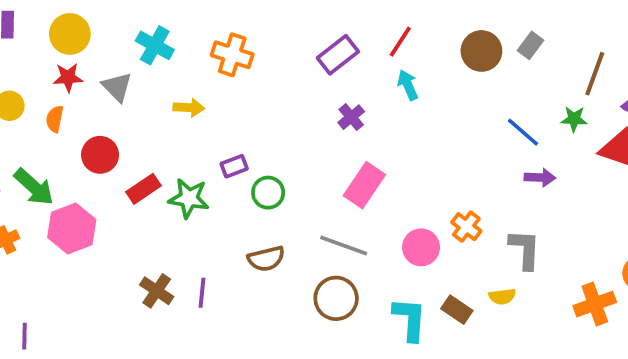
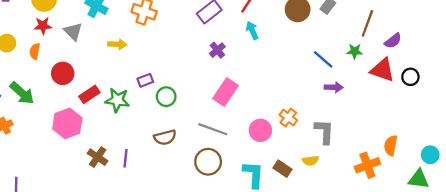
pink hexagon: (72, 228) -> (67, 123), moved

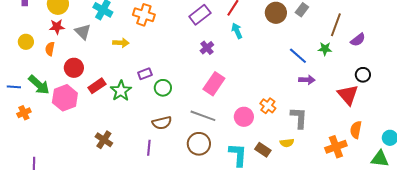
red triangle: (383, 70) -> (348, 95), moved, turned 30
black circle: (410, 77) -> (363, 75), moved
green star: (117, 100) -> (121, 91), turned 30
pink hexagon: (67, 123) -> (65, 98), moved
purple line: (125, 158) -> (149, 148), moved

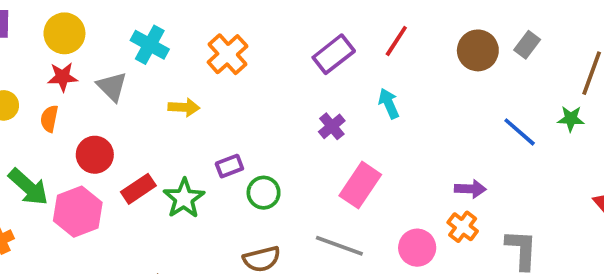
orange cross: (144, 15) -> (228, 54), turned 30
cyan arrow: (237, 31) -> (389, 104), moved
purple cross: (207, 48) -> (332, 126), moved
purple arrow: (307, 80) -> (470, 189), moved

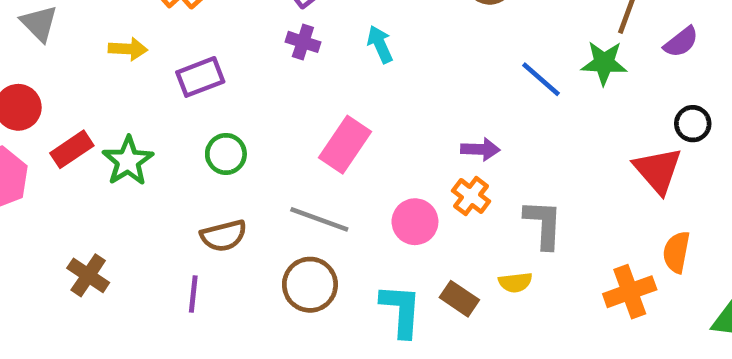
green star: (571, 119) -> (604, 63), size x1.4
purple cross: (332, 126) -> (303, 42), moved, turned -32
purple rectangle: (229, 166) -> (200, 77), moved, size x1.4

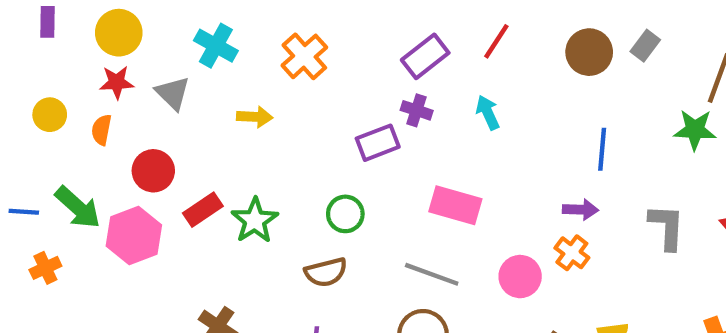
purple rectangle: (200, 77) -> (378, 143), moved
blue line: (541, 79) -> (602, 149), moved, turned 54
pink rectangle: (345, 145) -> (455, 205), turned 72
gray L-shape: (543, 224) -> (667, 227), moved
brown semicircle: (224, 236) -> (326, 272), moved

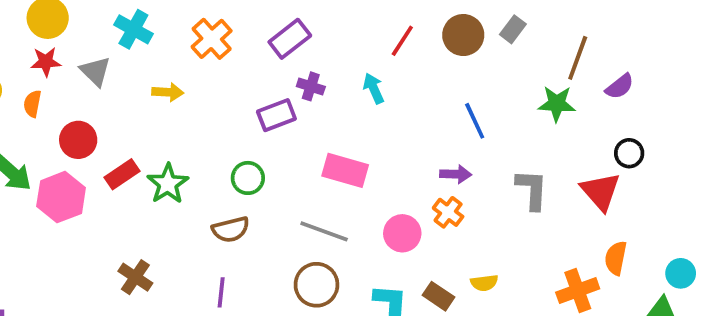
red line: (496, 41) -> (402, 41), moved
purple rectangle: (425, 56) -> (290, 39), moved
blue line: (602, 149) -> (475, 121), turned -30

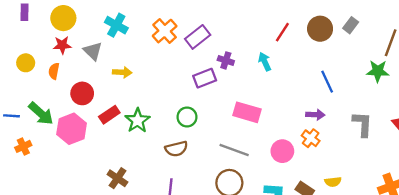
purple rectangle: (290, 39) -> (198, 37), moved
yellow arrow: (168, 92) -> (122, 72), moved

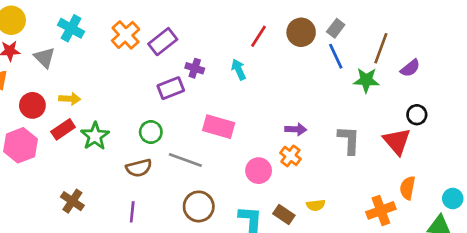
yellow arrow: (122, 72) -> (70, 99), moved
blue line: (327, 82) -> (336, 56), moved
gray line: (234, 150) -> (185, 160), moved

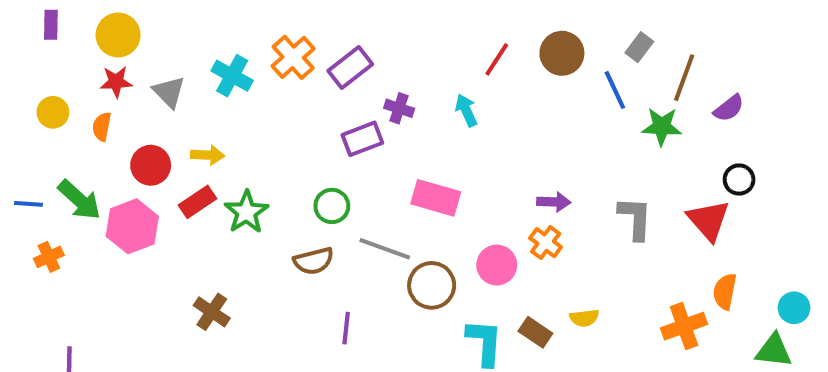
cyan cross: (71, 28) -> (232, 76), moved
gray rectangle: (336, 28) -> (639, 47), moved
brown circle: (199, 206) -> (432, 285), moved
purple line: (132, 212) -> (346, 328), moved

